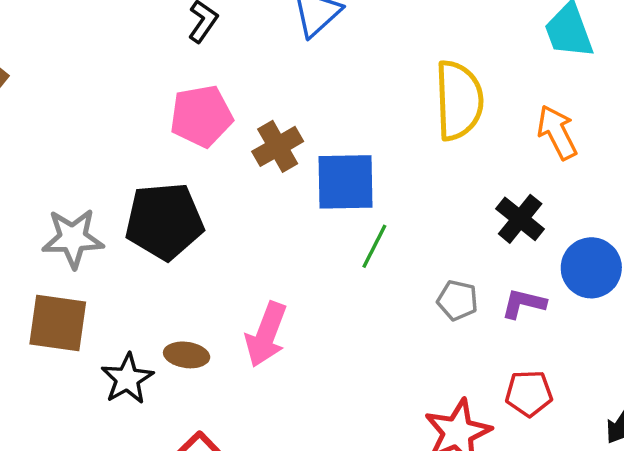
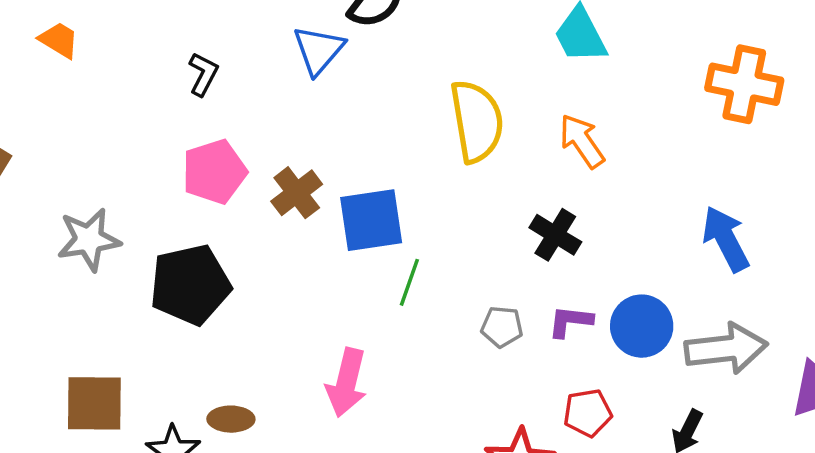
gray star: (73, 238) -> (89, 240), moved
blue circle: (591, 268) -> (642, 326), moved
pink arrow: (266, 334) -> (346, 383), moved

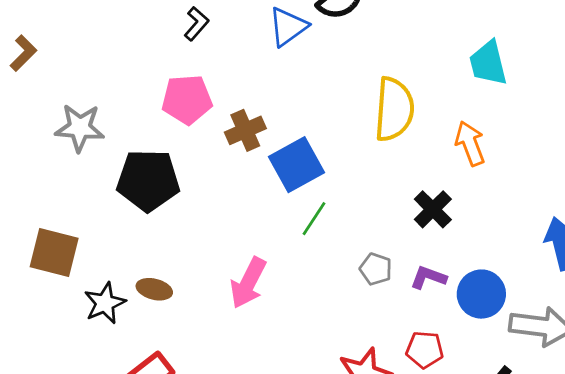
blue square: (371, 220) -> (296, 165), turned -34

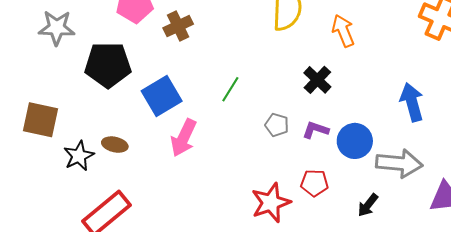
blue square: (296, 165) -> (162, 96), moved

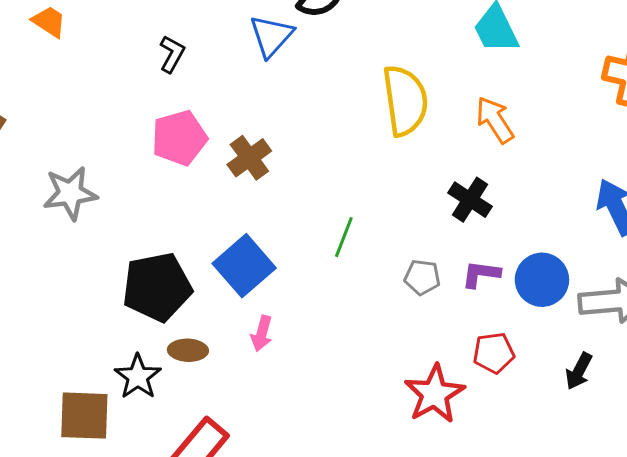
black pentagon: (108, 65) -> (157, 287), moved
brown square: (40, 120) -> (84, 416), moved
pink arrow: (184, 138) -> (262, 333), moved, size x0.6

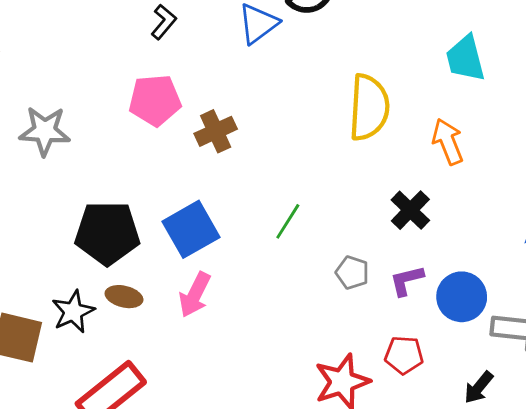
purple L-shape: (481, 274) -> (407, 280), turned -33
pink arrow: (262, 333) -> (195, 295), size x1.4

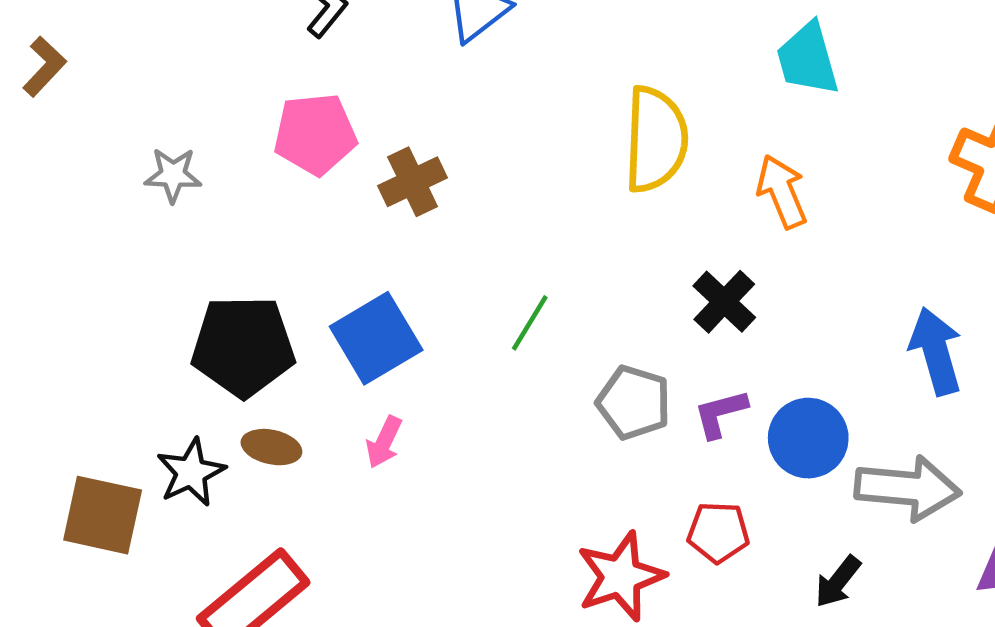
gray star: (45, 131) -> (173, 175), moved, size x0.7
gray pentagon: (352, 273) -> (634, 402), size x1.4
pink arrow: (195, 295) -> (384, 442), size x0.7

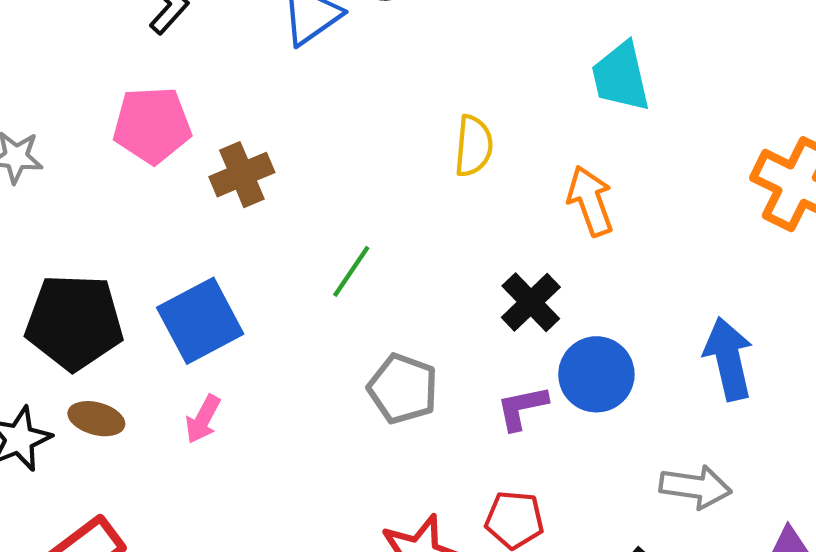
yellow semicircle: (656, 139) -> (474, 146), size x0.6
green line: (530, 323) -> (351, 271), moved
gray pentagon: (634, 402) -> (403, 389), moved
blue circle: (808, 438) -> (596, 374), moved
gray arrow: (908, 488) -> (695, 487), size x0.7

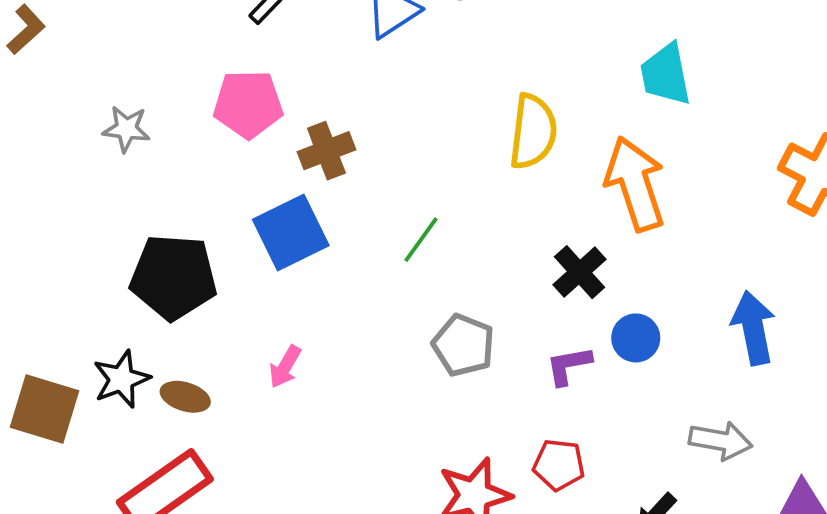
yellow semicircle: (474, 146) -> (533, 132), size x1.4
orange arrow: (590, 201) -> (635, 184), size x1.5
blue square: (200, 321) -> (291, 233), moved
blue circle: (596, 374) -> (636, 338), size x0.7
brown ellipse: (96, 419) -> (185, 397), moved

